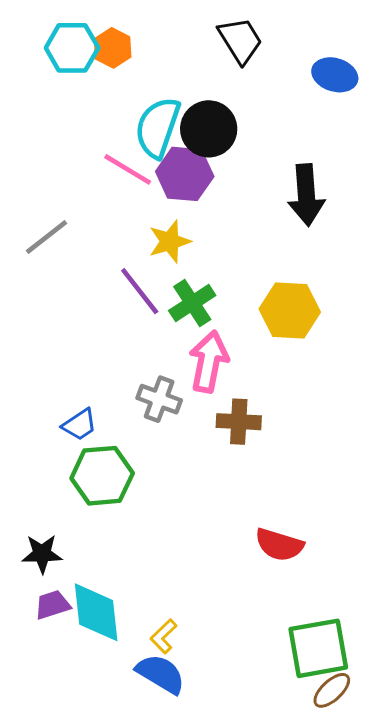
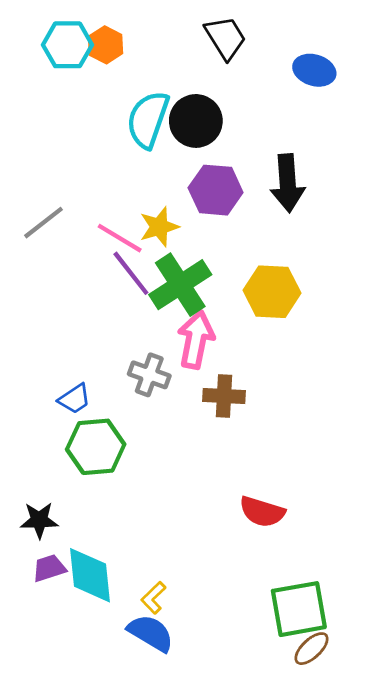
pink line: (128, 169) -> (120, 238), moved
purple hexagon: (185, 174) -> (216, 190), moved
green cross: (192, 303) -> (180, 285), size x1.4

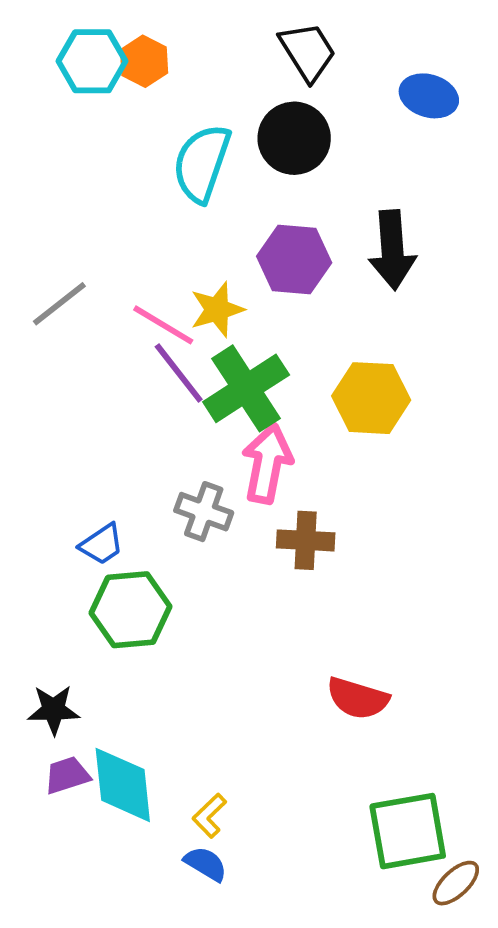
black circle: (196, 121) -> (294, 138), moved
blue semicircle: (151, 633) -> (206, 864), size x0.7
brown ellipse: (311, 649) -> (456, 883), moved

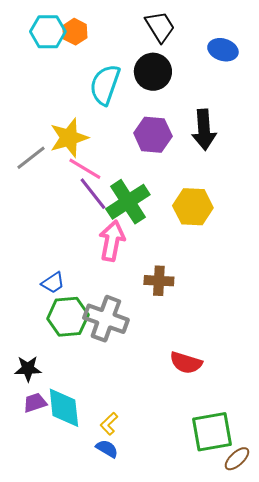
yellow star: (217, 310) -> (69, 138), moved, size x1.4
pink arrow: (267, 463) -> (112, 241), moved
gray cross: (204, 512) -> (106, 319), moved, size x1.5

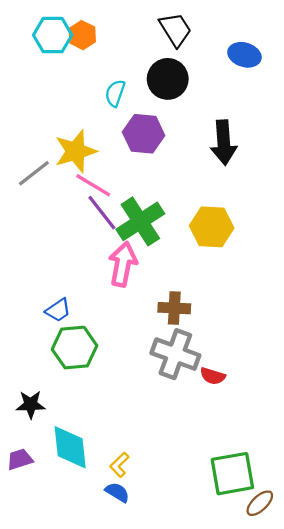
cyan semicircle: (105, 85) -> (115, 93), size x0.6
purple hexagon: (153, 135) -> (144, 134), moved
gray cross: (106, 319) -> (175, 354), moved
red semicircle: (186, 363) -> (213, 376), moved, size x0.7
purple trapezoid: (35, 403) -> (20, 459), moved

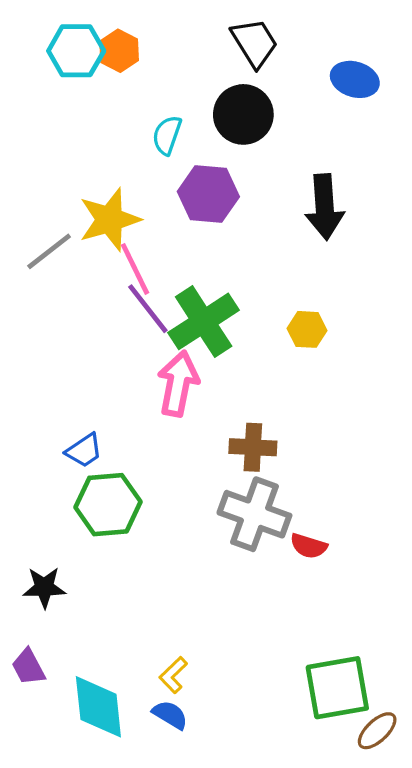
pink line: (93, 185) -> (135, 269), turned 33
yellow hexagon: (212, 227) -> (307, 329), size x0.6
cyan diamond: (70, 447) -> (98, 707), moved
purple trapezoid: (20, 459) -> (28, 667), turned -100

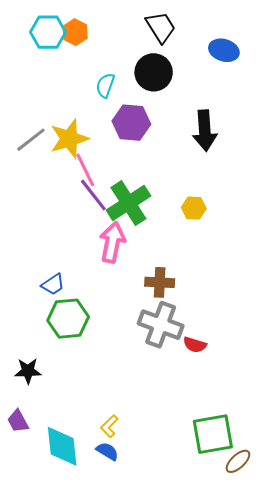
gray line: (49, 251) -> (31, 140), moved

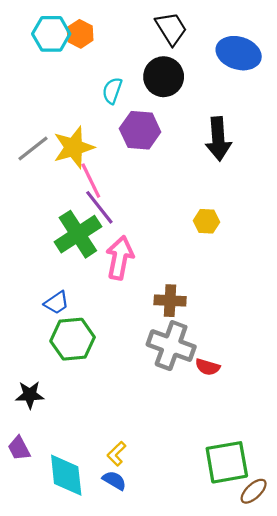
blue ellipse: (224, 50) -> (239, 53), size x1.4
green cross: (128, 203) -> (78, 234), moved

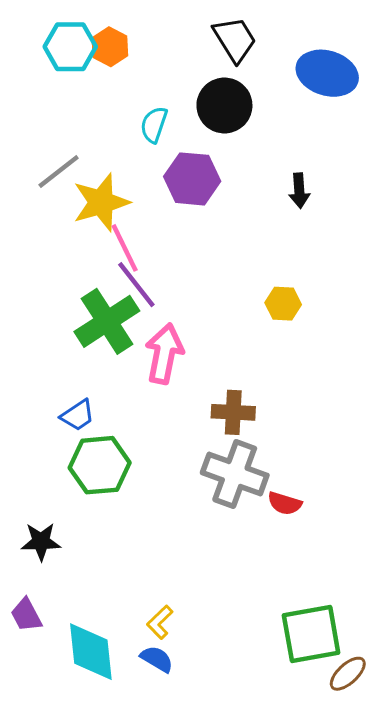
black arrow: (218, 139) -> (299, 191), size x0.6
gray line: (33, 148) -> (59, 172), moved

